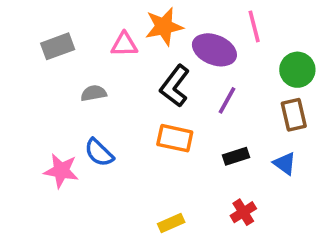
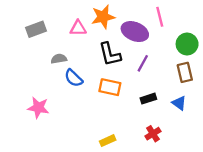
black L-shape: (175, 86) -> (110, 54), turned -50
blue semicircle: (99, 153) -> (74, 78), moved

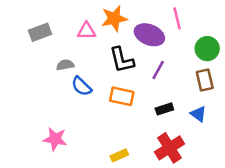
pink star: (38, 108) -> (55, 139), moved
red cross: (153, 134) -> (169, 148), size x1.6

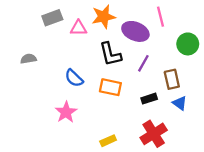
gray rectangle: (40, 32) -> (52, 18), moved
gray semicircle: (65, 65) -> (28, 59), moved
brown rectangle: (205, 80) -> (172, 79), moved
pink star: (55, 139) -> (66, 112), moved, turned 30

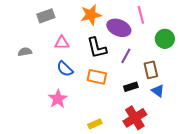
pink triangle: (79, 28) -> (62, 43), moved

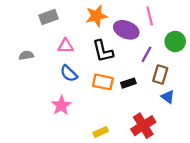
purple line: (126, 56) -> (146, 54), moved
brown rectangle: (151, 70) -> (160, 75), turned 30
black rectangle: (131, 87) -> (128, 83), moved

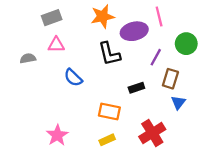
purple ellipse: (126, 30) -> (134, 31), turned -35
pink triangle: (66, 46) -> (56, 45), moved
orange rectangle: (103, 82) -> (109, 112), moved
blue triangle: (168, 97) -> (178, 102), turned 32
pink star: (61, 105) -> (57, 135), moved

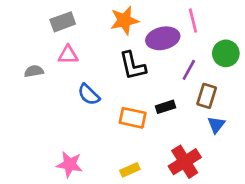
orange rectangle: (109, 112) -> (133, 118), moved
pink star: (57, 135) -> (70, 164), turned -30

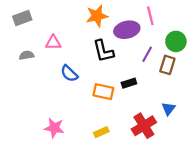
gray rectangle: (63, 22) -> (22, 18), moved
brown rectangle: (207, 96) -> (167, 65), moved
blue triangle: (216, 125) -> (168, 109), moved

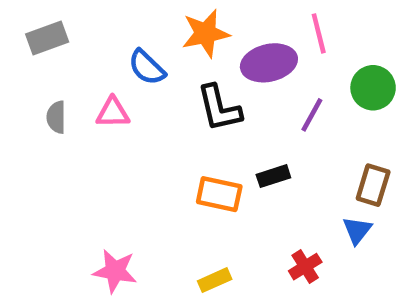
pink triangle: (53, 43) -> (113, 113), moved
gray semicircle: (27, 55) -> (56, 117), turned -80
brown rectangle: (167, 65) -> (373, 185), moved
blue semicircle: (69, 73) -> (147, 67), moved
red cross: (144, 126) -> (305, 267), size x0.6

